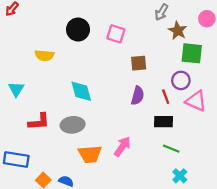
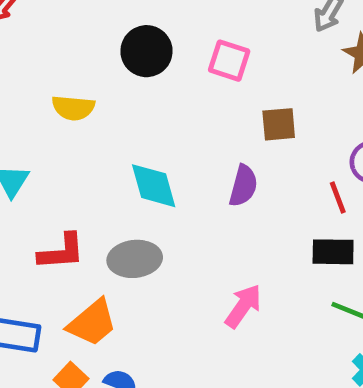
purple semicircle: (138, 96) -> (243, 186), moved
orange trapezoid: (90, 154) -> (92, 323), moved, turned -35

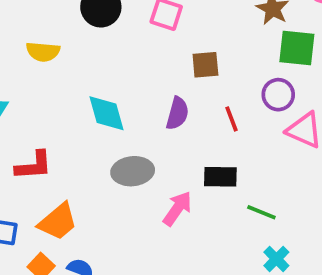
red line: (338, 198) -> (232, 119), moved
black rectangle: (333, 252) -> (220, 177), moved
gray ellipse: (135, 259) -> (133, 171), moved

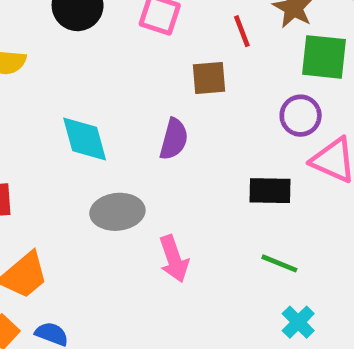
red line: (232, 119) -> (242, 31), moved
black rectangle: (220, 177) -> (270, 191), moved
pink arrow: (177, 209) -> (174, 259), turned 126

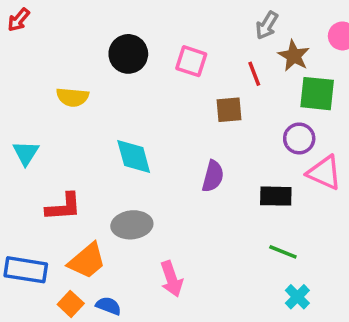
purple semicircle: (174, 139) -> (213, 176), moved
gray ellipse: (117, 212) -> (132, 225), moved
pink arrow: (174, 259) -> (171, 279), moved

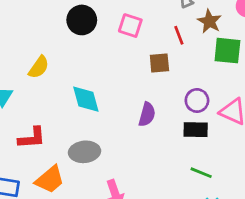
yellow semicircle: (73, 97) -> (39, 67), moved, turned -60
purple circle: (299, 138) -> (197, 100), moved

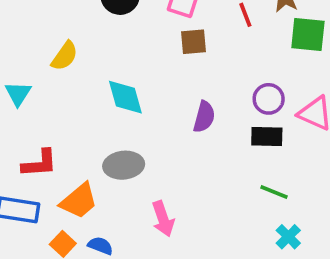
brown square: (159, 63) -> (193, 42), moved
red L-shape: (32, 138) -> (40, 163), moved

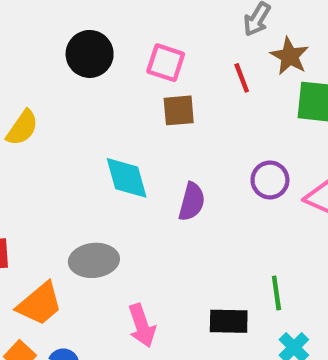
cyan diamond: (125, 97) -> (127, 178), moved
black rectangle: (267, 137) -> (229, 321), moved
green line: (274, 192) -> (276, 293), turned 60

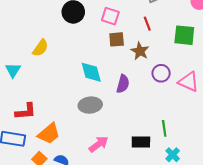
brown star: (290, 56) -> (140, 51), moved
gray ellipse: (94, 260) -> (90, 105), moved
pink arrow: (142, 326) -> (99, 144), turned -108

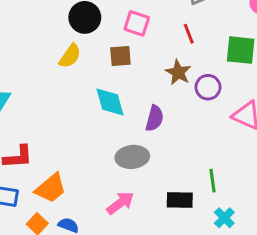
brown square: (117, 39) -> (120, 56), moved
yellow semicircle: (40, 48) -> (70, 56), moved
purple circle: (161, 73) -> (208, 87), moved
gray ellipse: (90, 105) -> (132, 157), moved

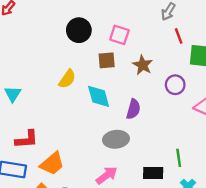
red line: (189, 34) -> (179, 36), moved
yellow semicircle: (70, 56) -> (67, 79), moved
brown star: (178, 72) -> (143, 65), moved

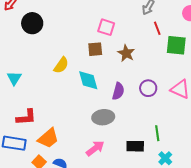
black circle: (79, 30) -> (32, 23), moved
purple circle: (175, 85) -> (148, 88), moved

